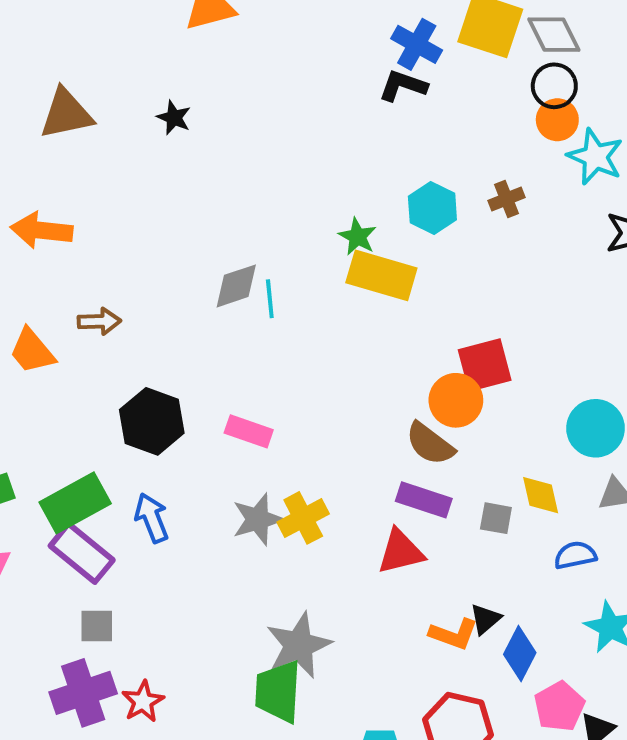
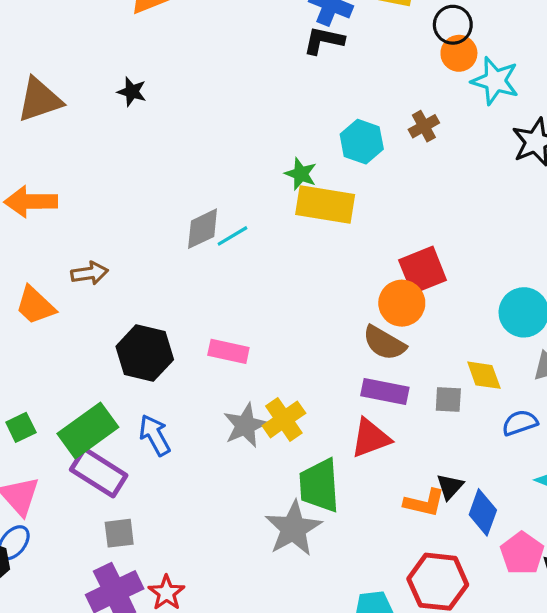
cyan line: (270, 299) -> (233, 236), turned 72
green trapezoid: (278, 691) -> (319, 485), moved

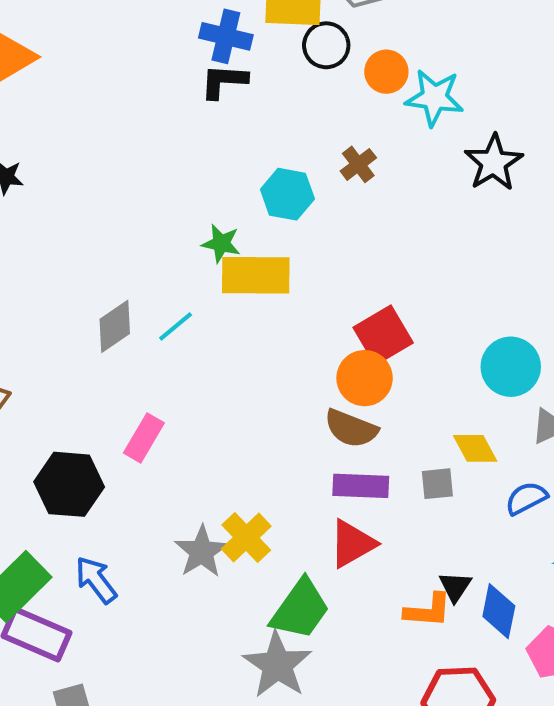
black circle: (453, 25) -> (326, 45), moved
cyan line: (233, 236) -> (176, 326), moved
pink rectangle: (228, 351) -> (144, 438), moved, turned -63
green trapezoid: (319, 485) -> (300, 609), turned -132

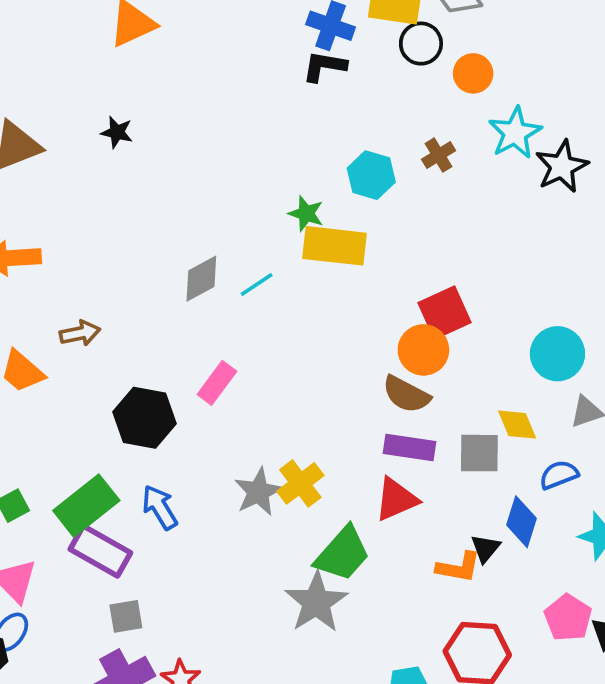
cyan star: (434, 98) -> (515, 133), moved, turned 30
gray square: (437, 484) -> (479, 453), size x1.4
blue diamond: (499, 611) -> (522, 522), moved

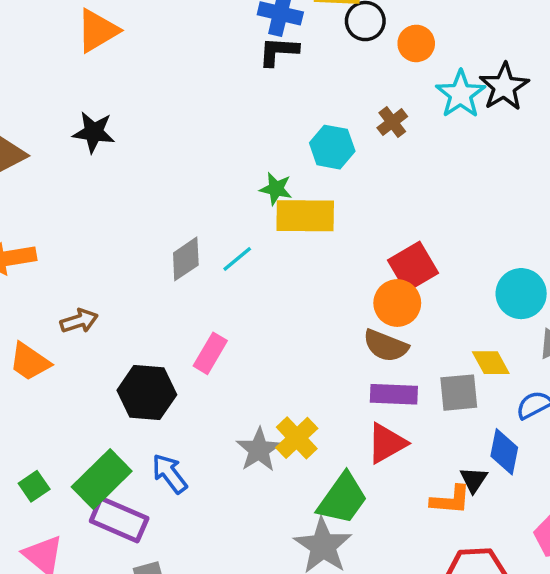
black star: (117, 132) -> (94, 132), size x1.4
black star: (562, 166) -> (504, 87), moved

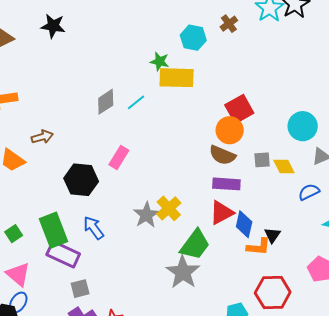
gray square: (459, 393) -> (262, 160), moved, size x0.7
blue diamond: (504, 452) -> (244, 224), moved
green rectangle: (102, 479) -> (54, 230), turned -68

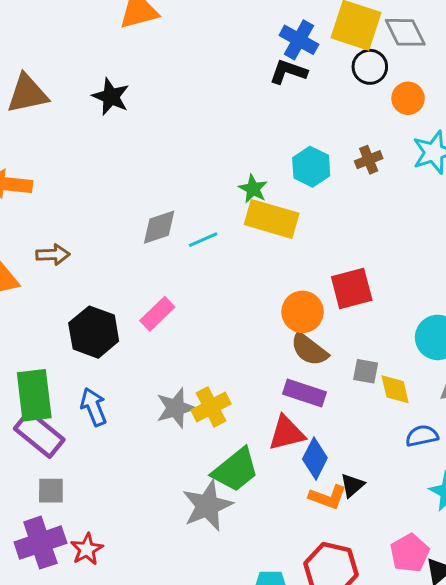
orange circle: (230, 130) -> (302, 312), moved

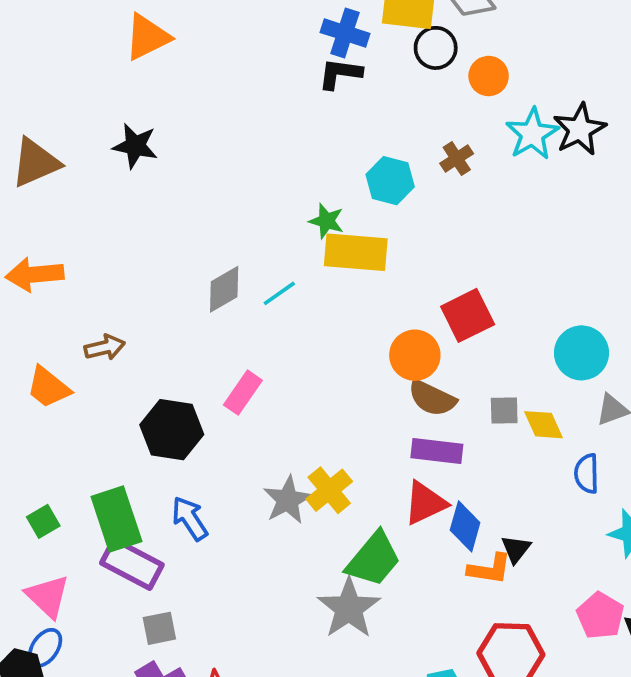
blue semicircle: (422, 436) -> (587, 474), turned -68

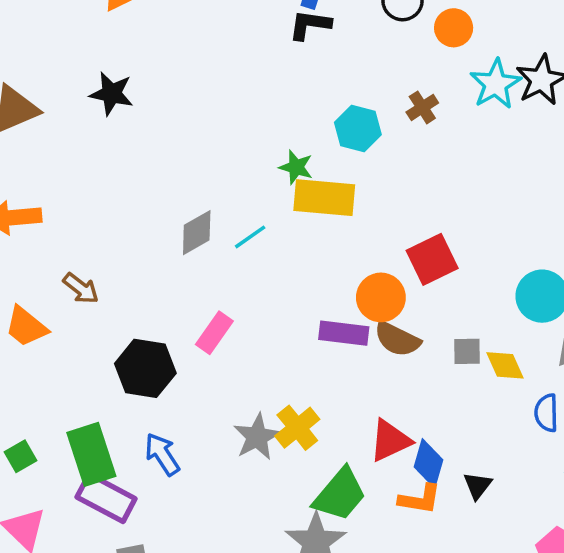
brown arrow: (105, 347) -> (81, 288), turned 51
purple rectangle: (437, 451) -> (344, 333), moved
orange L-shape: (490, 569) -> (420, 499), moved

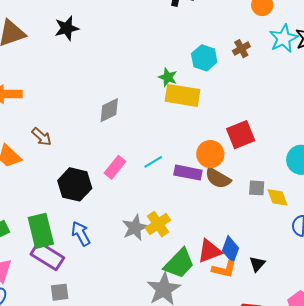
black star: (111, 94) -> (67, 28), turned -30
cyan line: (250, 237) -> (153, 162), moved
red triangle: (390, 441) -> (209, 251), moved

